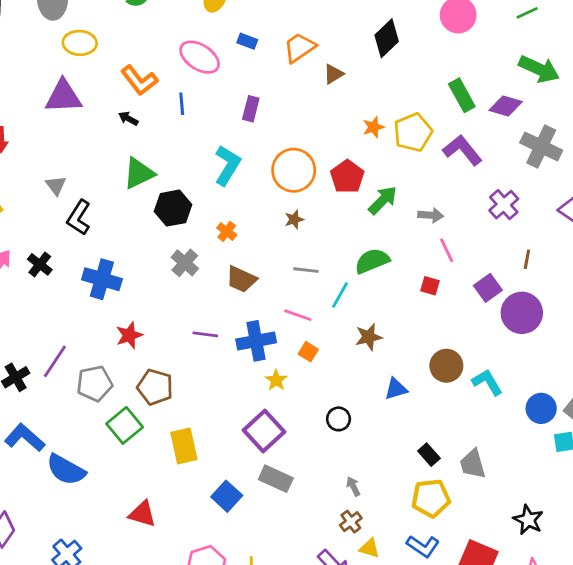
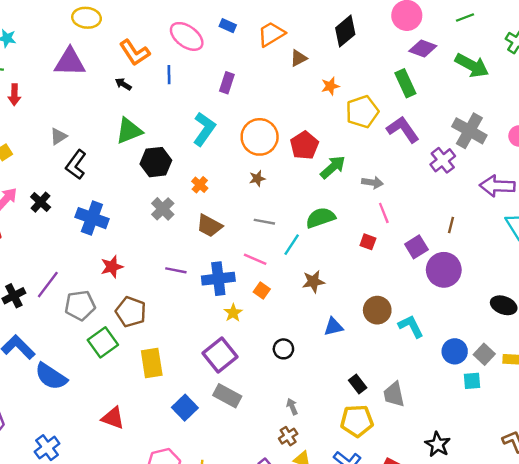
purple diamond: (506, 106) -> (423, 48), moved
orange star: (373, 127) -> (330, 86), moved
gray triangle: (56, 185) -> (58, 136), turned 30
purple cross: (504, 205) -> (443, 160), moved

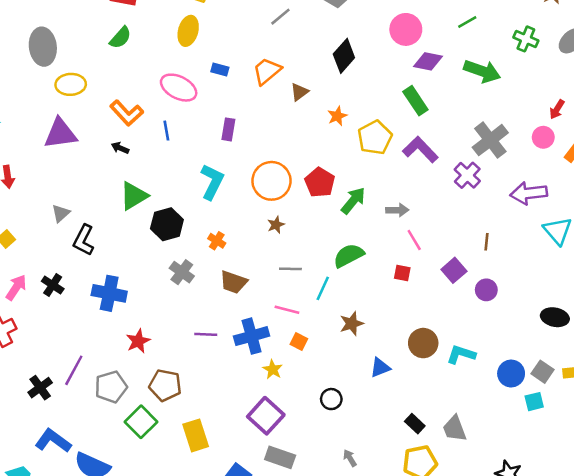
gray cross: (469, 131) -> (490, 140), turned 32
purple circle: (444, 270) -> (486, 290), size x0.6
cyan L-shape: (411, 326) -> (461, 354), turned -36

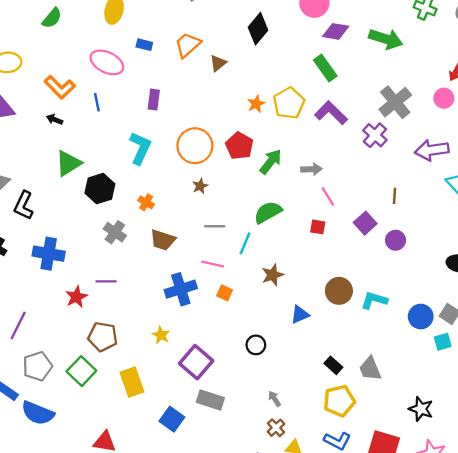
orange star: (337, 116) -> (256, 104), moved
purple line: (206, 334) -> (106, 281), moved
yellow star: (273, 369) -> (161, 335), moved
gray pentagon: (111, 387) -> (37, 366), moved

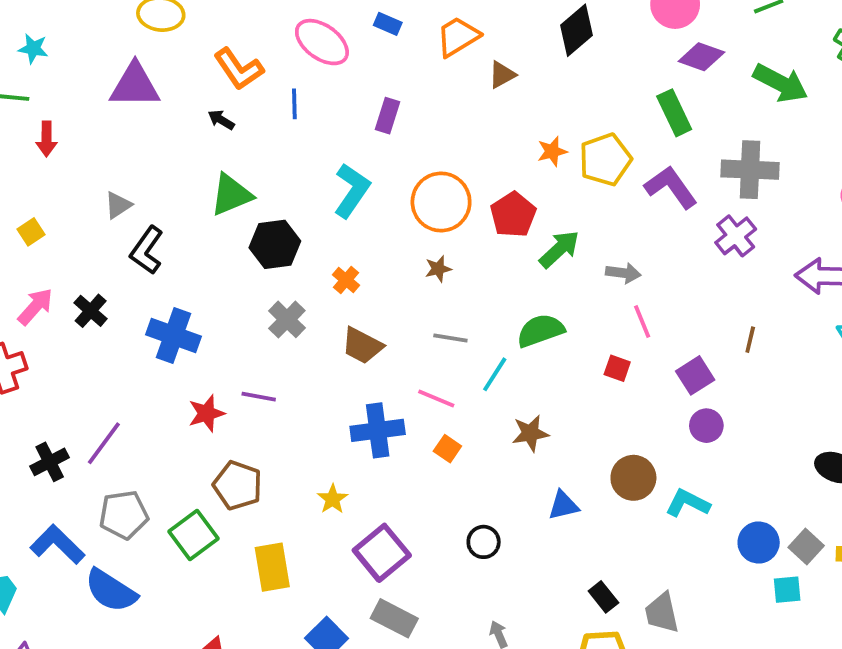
gray cross: (395, 102) -> (750, 170), moved, turned 32
purple circle: (396, 240) -> (706, 426), moved

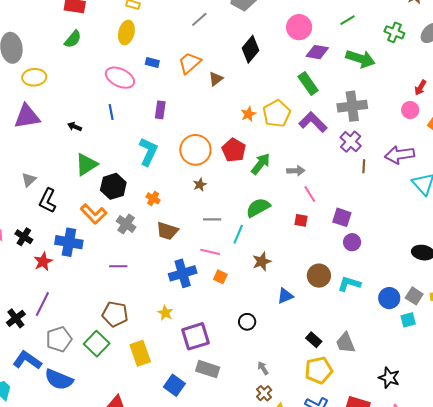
orange L-shape: (239, 69) -> (94, 214), moved
brown line: (750, 340) -> (364, 166), moved
purple square: (695, 375) -> (342, 217), turned -30
red star: (206, 413) -> (43, 262), moved
purple square: (382, 553) -> (195, 336), turned 32

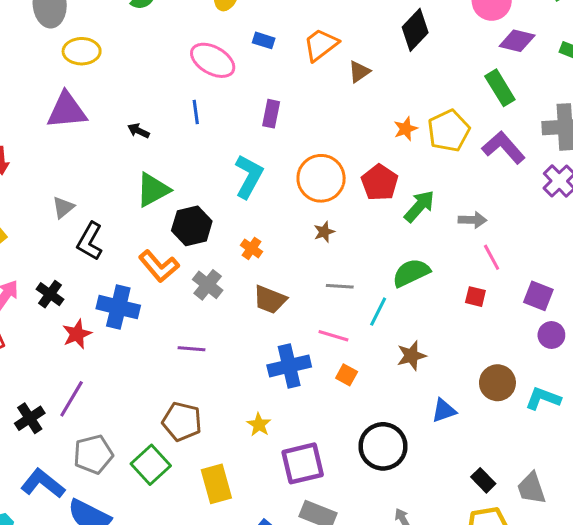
black circle: (247, 322) -> (383, 446), size x1.8

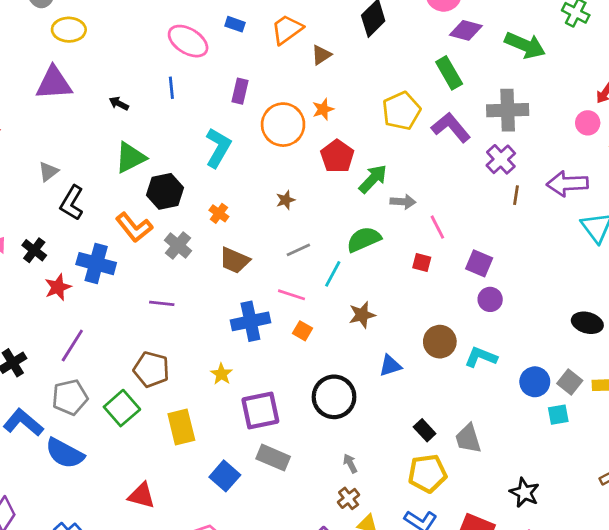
orange star: (406, 129) -> (323, 109), moved
orange circle: (321, 178) -> (283, 125), moved
gray arrow: (472, 220) -> (403, 202), moved
gray line: (340, 286) -> (298, 250), turned -30
purple line: (72, 399) -> (72, 345), moved

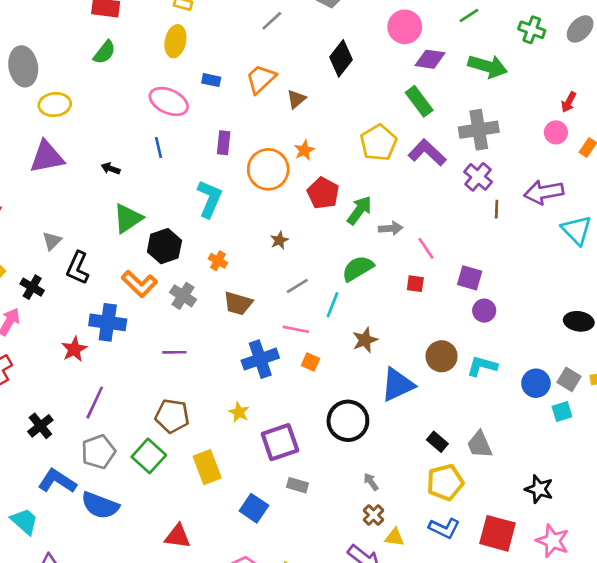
black cross: (34, 250) -> (32, 287), moved
blue triangle: (390, 366) -> (398, 385), size x1.6
gray rectangle: (273, 458) -> (297, 485), size x0.7

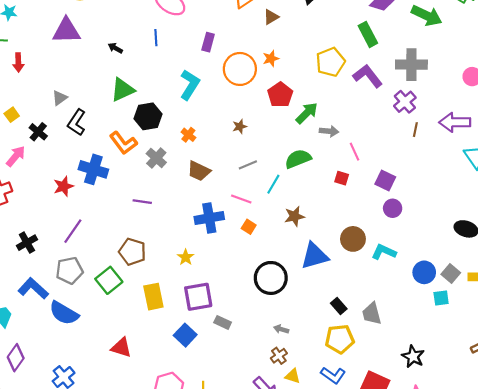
purple square: (280, 442) -> (198, 297), moved
gray arrow: (371, 482) -> (281, 329), turned -48

